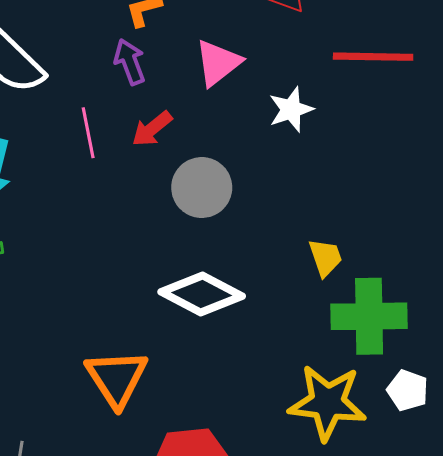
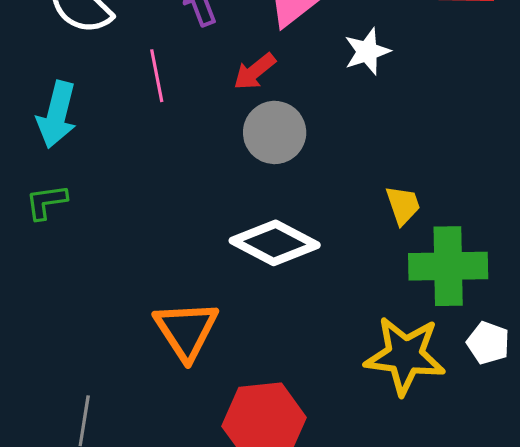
red arrow: (152, 129) -> (255, 71), moved

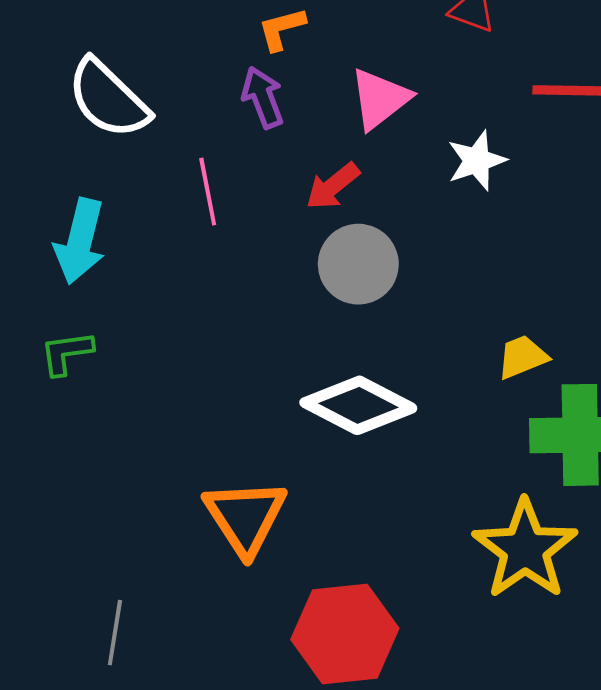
yellow trapezoid: (403, 205) -> (522, 357), turned -93
yellow star: (405, 356) -> (525, 549), turned 30

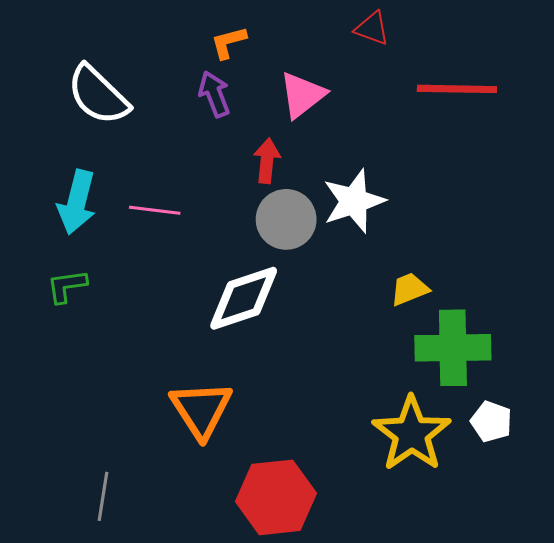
white star: (477, 161) -> (354, 201), moved, size x1.4
red arrow: (333, 186) -> (267, 161), turned 135
pink line: (208, 192) -> (155, 210), moved, turned -72
white diamond: (358, 405) -> (244, 298), moved, turned -46

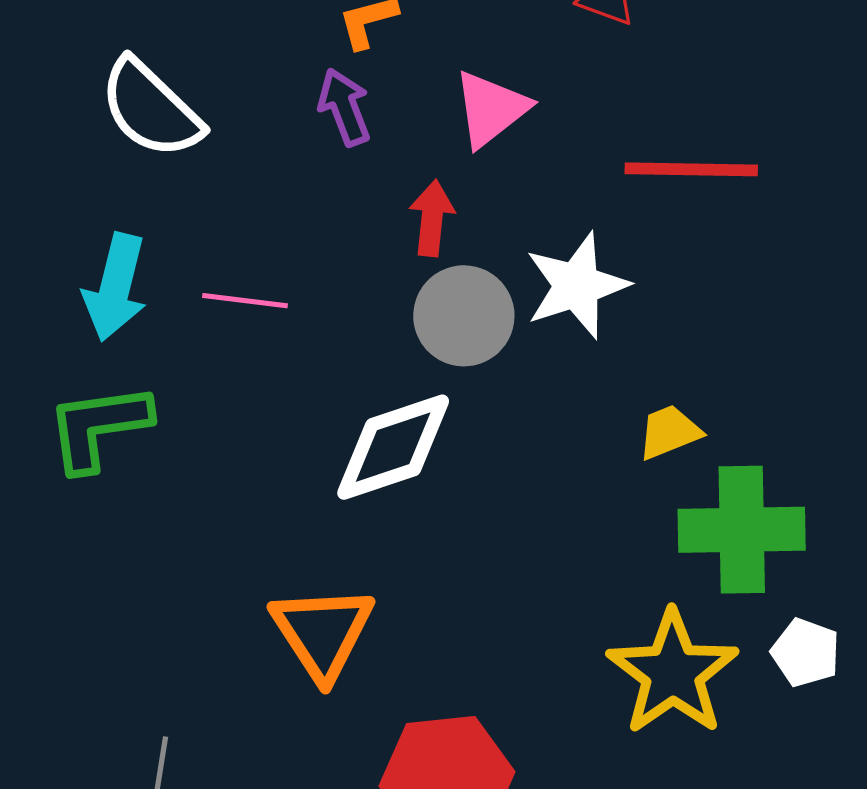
red line: (457, 89) -> (691, 169), moved
green L-shape: (67, 286) -> (99, 427), size x1.6

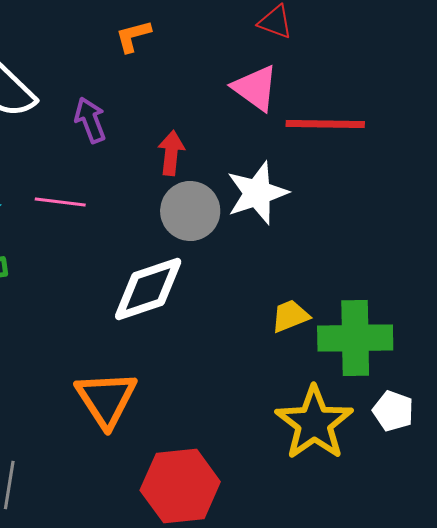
purple arrow: (344, 107) -> (90, 120), moved
pink triangle: (491, 109) -> (255, 88), moved, turned -46
yellow trapezoid: (669, 432) -> (290, 316), moved

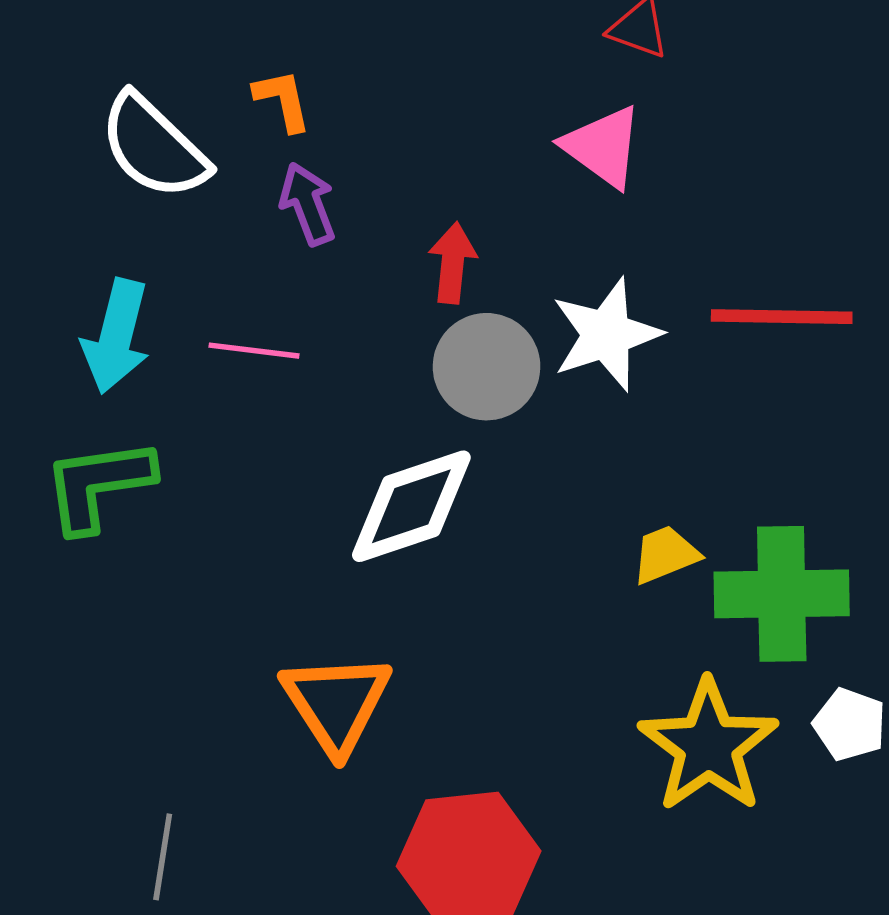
orange L-shape: (133, 36) -> (283, 100), moved, turned 93
red line: (325, 124) -> (782, 317), moved

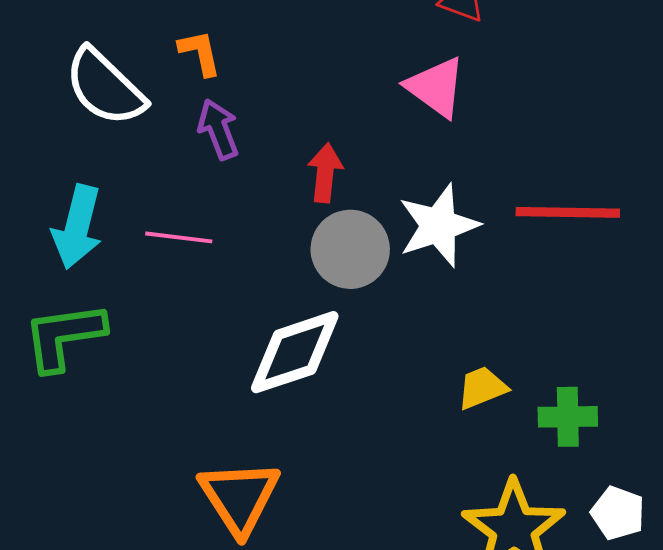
green cross: (782, 594) -> (568, 417), size x0.6

